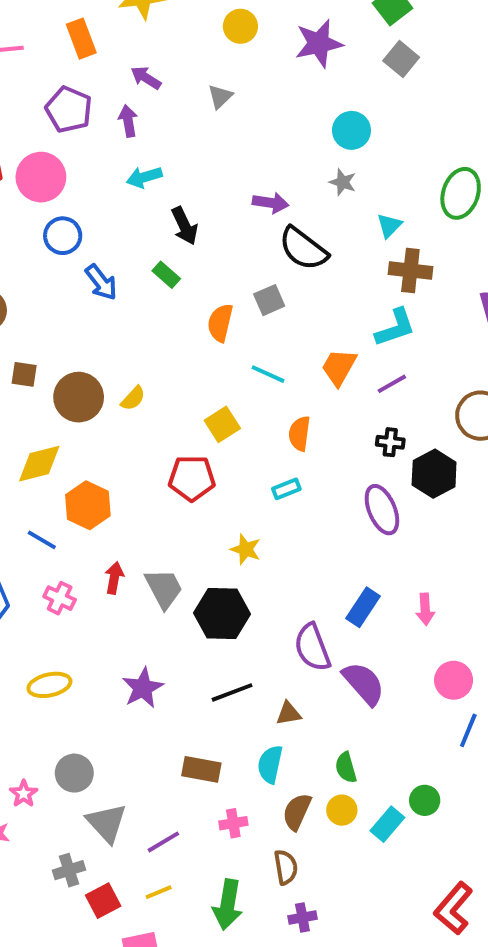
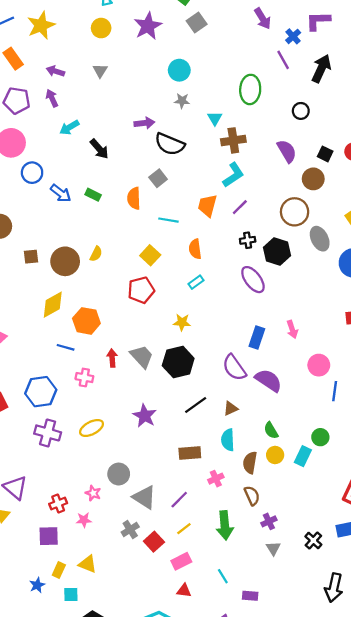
gray square: (401, 59) -> (197, 23), turned 30
green rectangle: (166, 275) -> (93, 195), moved

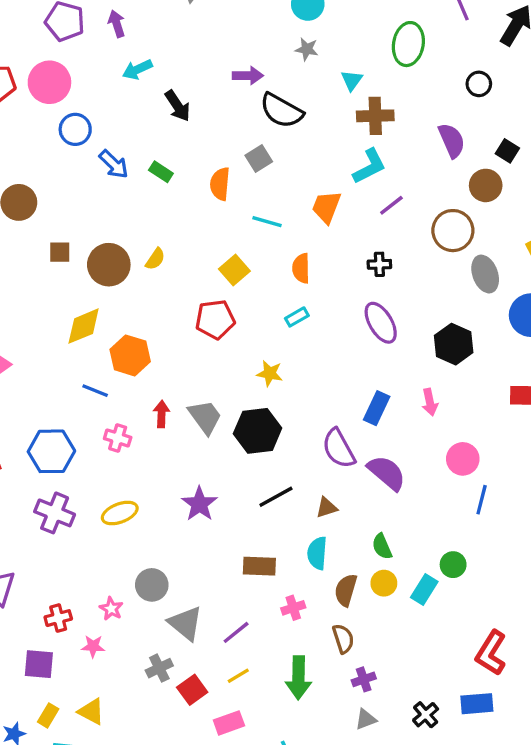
purple line: (240, 207) -> (391, 205), moved
black hexagon: (277, 251) -> (454, 344), moved
gray triangle: (273, 548) -> (366, 719), turned 35

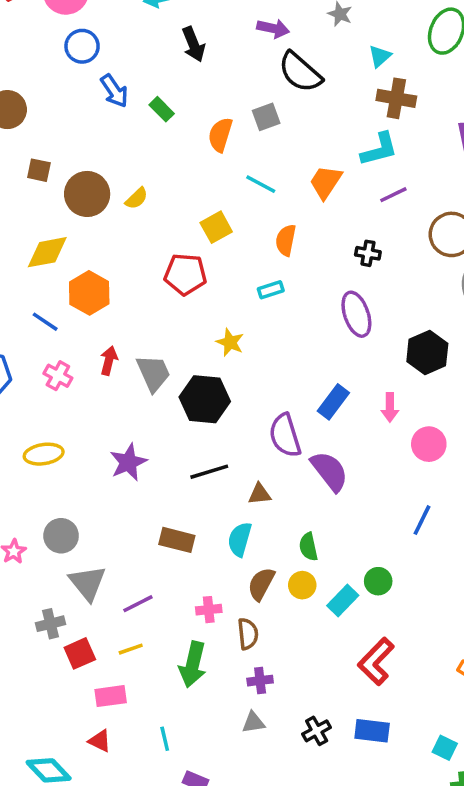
pink circle: (463, 459) -> (429, 444), moved
pink cross: (293, 608) -> (209, 610), moved
red L-shape: (491, 653) -> (376, 661), moved

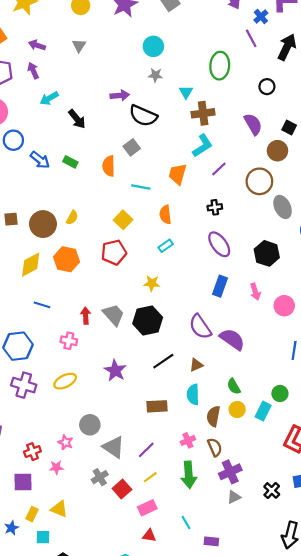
orange hexagon: (89, 293) -> (66, 259), moved
pink cross: (58, 376) -> (69, 341), moved
blue rectangle: (333, 402) -> (220, 286), moved
purple cross: (260, 681) -> (230, 472), size x1.5

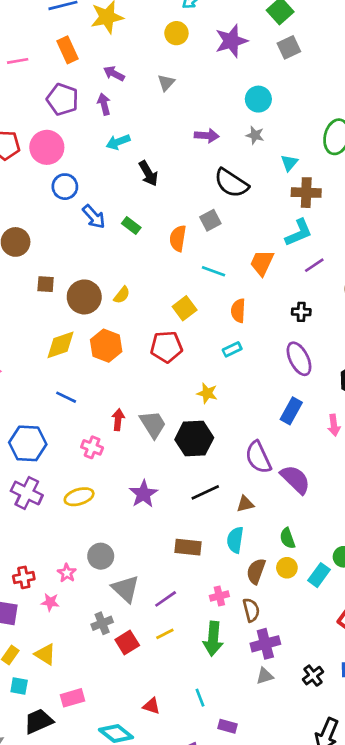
purple arrow: (120, 95) -> (207, 136), moved
pink rectangle: (147, 508) -> (72, 698), moved

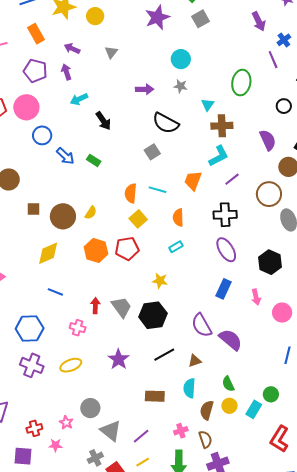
yellow circle: (176, 33) -> (95, 16), moved
orange semicircle: (178, 238) -> (131, 193), moved
black cross: (301, 312) -> (225, 215), size x1.6
orange hexagon: (106, 346) -> (96, 250), moved

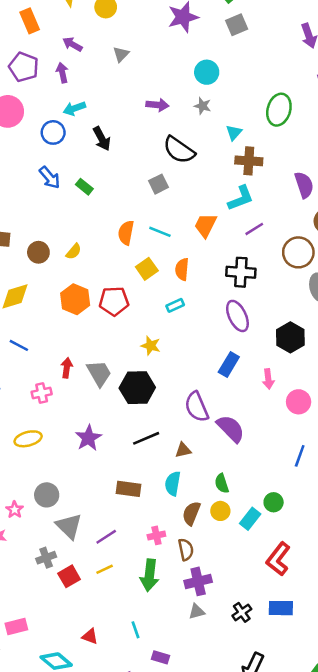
blue circle: (42, 135) -> (53, 132), moved
brown circle: (63, 216) -> (38, 252), size x0.7
yellow square: (138, 219) -> (147, 269), moved
pink cross: (78, 328) -> (42, 393), turned -35

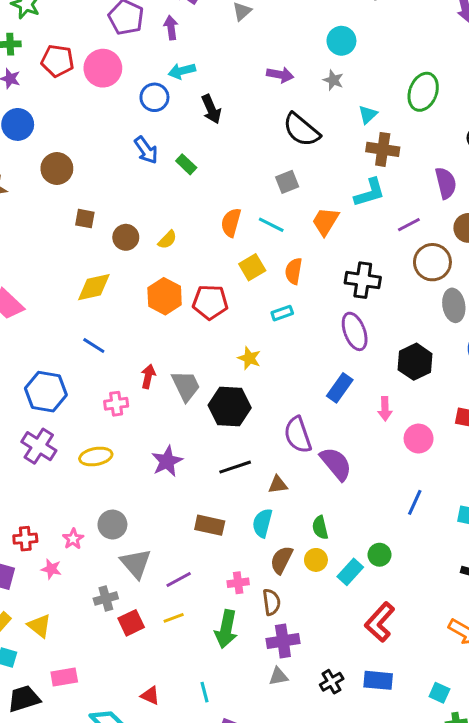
gray square: (159, 184) -> (287, 182), moved
purple line: (254, 229) -> (409, 225), moved

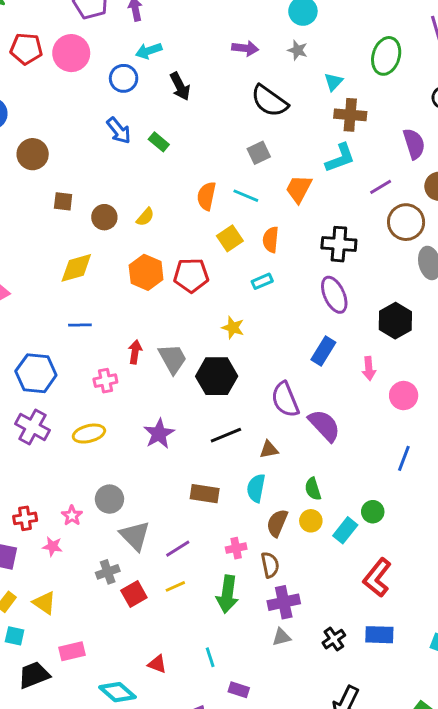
blue line: (94, 345) -> (80, 325), turned -30

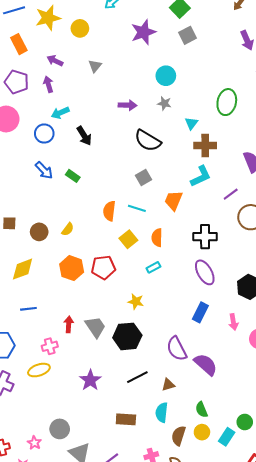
yellow ellipse: (89, 434) -> (39, 370), moved

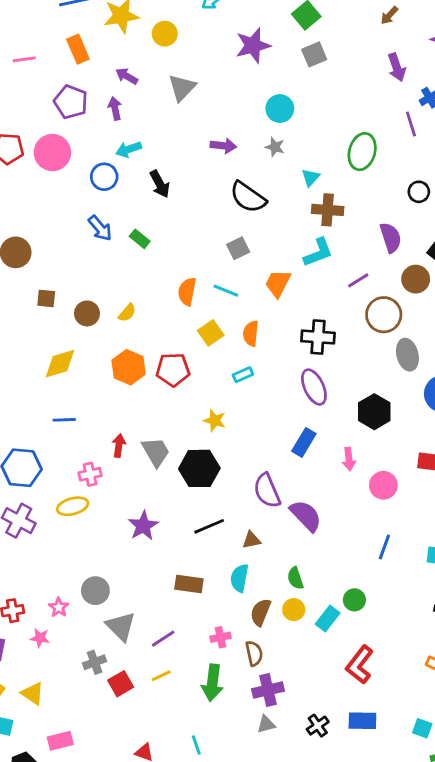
gray triangle: (95, 66) -> (182, 88), size x1.5

